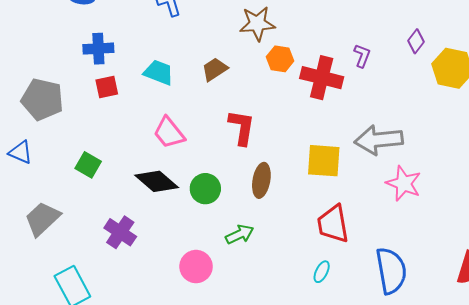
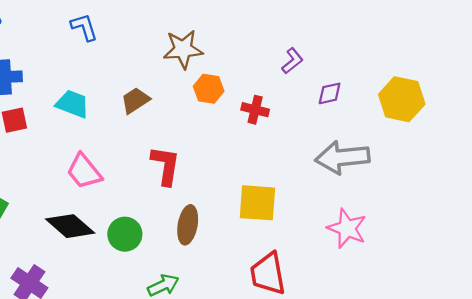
purple diamond: (416, 41) -> (330, 93), moved, turned 40
purple L-shape: (362, 56) -> (292, 61), moved, turned 30
red cross: (322, 78) -> (255, 110), size x0.6
gray arrow: (379, 140) -> (342, 157), moved

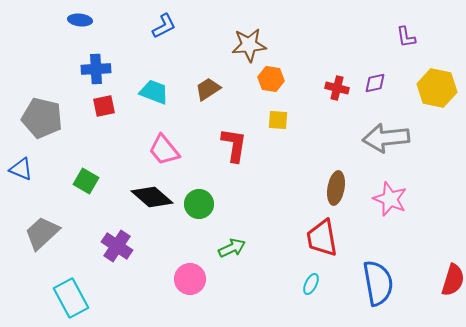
blue L-shape: (84, 27) -> (164, 26), turned 80
purple L-shape: (292, 61) -> (406, 37), moved, turned 120
red cross: (255, 110) -> (337, 88), moved
yellow square: (257, 203) -> (278, 120), moved, size x0.6
brown ellipse: (188, 225) -> (336, 188), moved

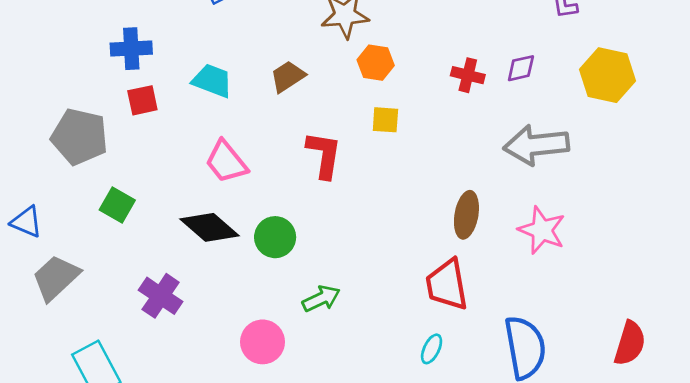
gray pentagon: (42, 118) -> (80, 137), moved
blue triangle: (21, 169) -> (26, 222), moved

